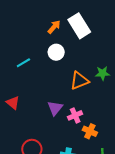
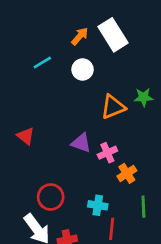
cyan line: (23, 63) -> (42, 63), moved
purple triangle: (55, 108) -> (81, 143), turned -49
orange cross: (90, 131) -> (127, 173), turned 32

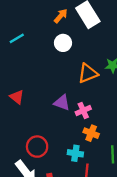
cyan line: (42, 63) -> (17, 38), moved
orange cross: (127, 173) -> (91, 133), moved, turned -35

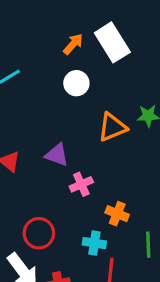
purple triangle: (62, 103) -> (57, 155), moved
pink cross: (83, 111) -> (81, 184), moved

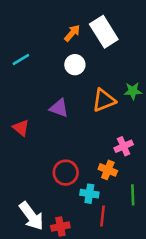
purple triangle: (57, 155) -> (59, 108), moved
pink cross: (81, 184) -> (124, 146), moved
red circle: (39, 233) -> (66, 173), moved

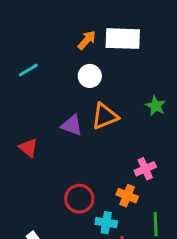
white rectangle: (104, 32) -> (123, 39), turned -56
green star: (133, 91) -> (156, 106), turned 30
orange triangle: (104, 100) -> (105, 116), moved

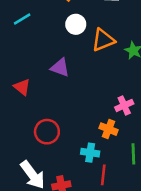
orange triangle: (105, 116) -> (103, 40), moved
red circle: (79, 199) -> (47, 132), moved

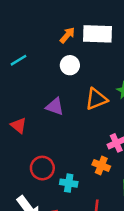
orange triangle: (103, 40) -> (96, 99), moved
cyan cross: (90, 153) -> (69, 183), moved

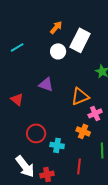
white rectangle: (97, 34) -> (80, 40), moved, turned -65
orange triangle: (96, 99) -> (80, 96), moved

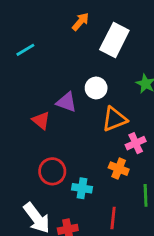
white circle: (58, 51) -> (96, 88), moved
red triangle: (17, 99) -> (41, 120), moved

